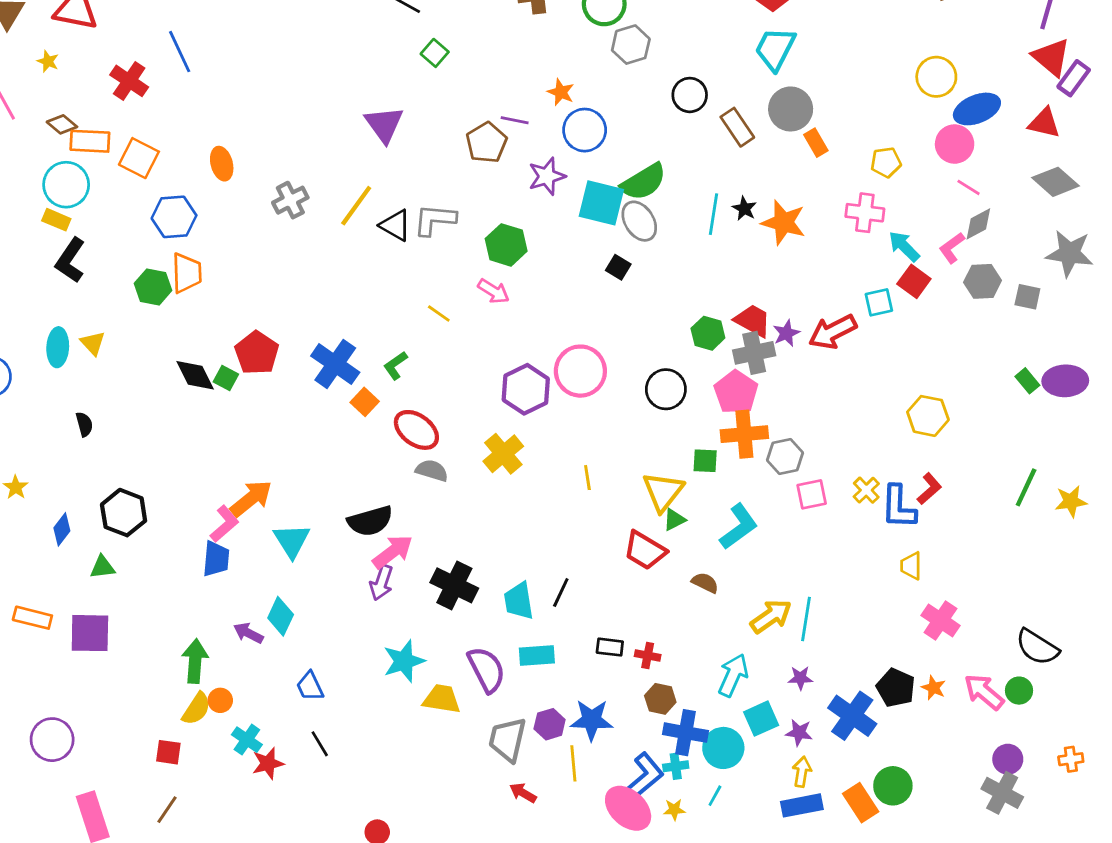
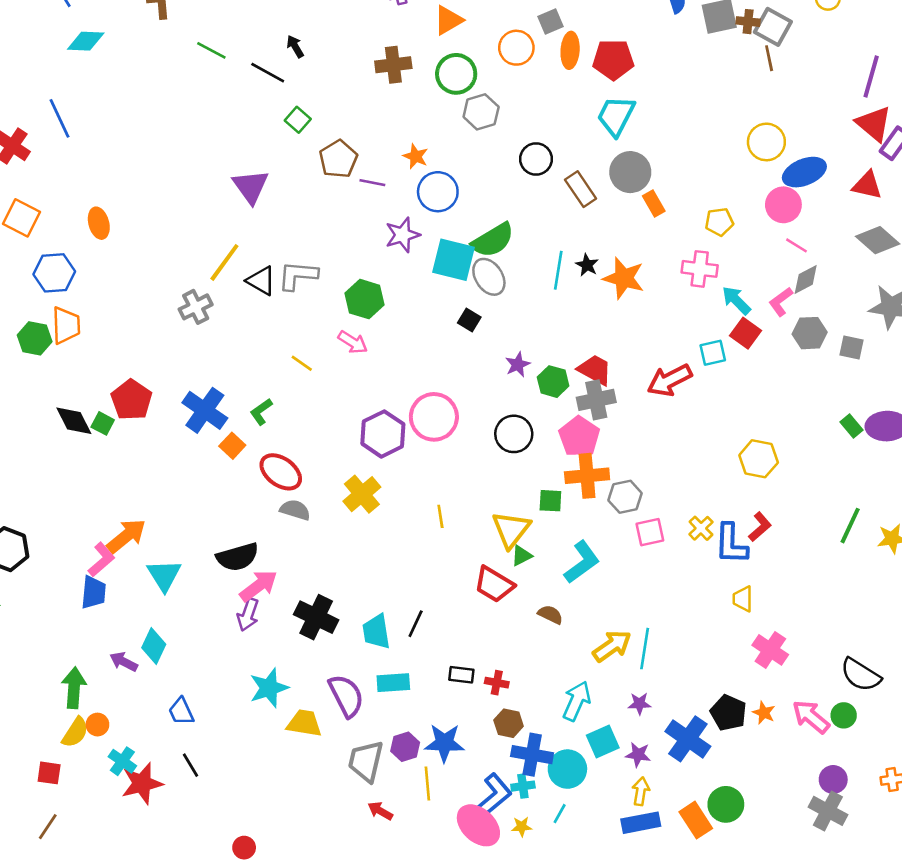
brown pentagon: (487, 143) -> (338, 159), moved
gray cross: (290, 200) -> (196, 307), moved
purple star: (786, 333) -> (518, 365), moved
red star: (268, 763) -> (142, 783), size x1.4

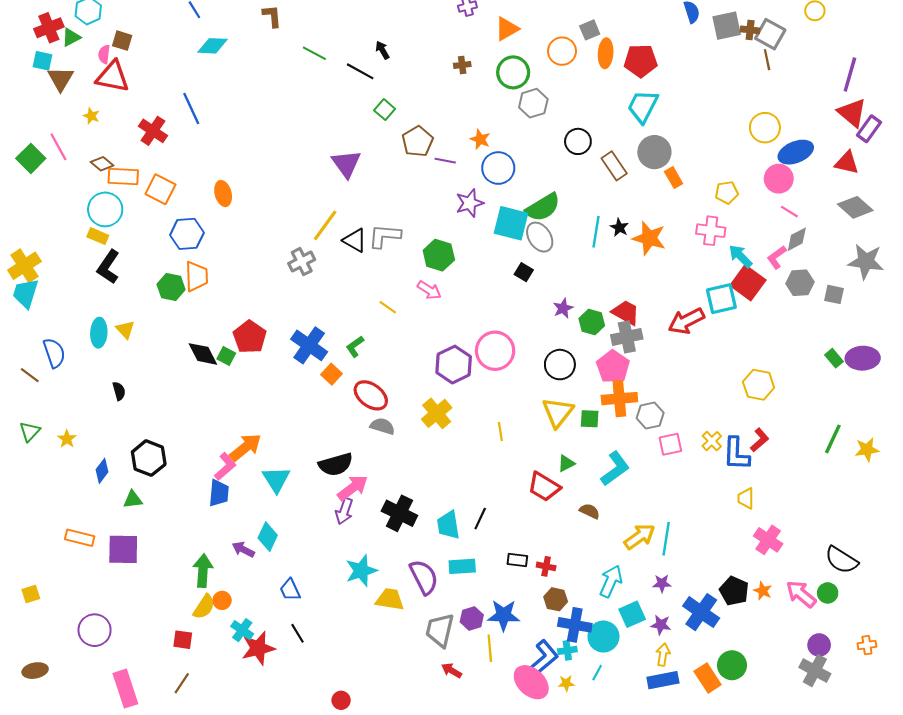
brown cross: (393, 65) -> (462, 65), size x0.6
red square: (745, 333) -> (748, 283), size x1.4
cyan square: (713, 353) -> (721, 299), size x1.4
yellow triangle: (511, 529) -> (558, 412), moved

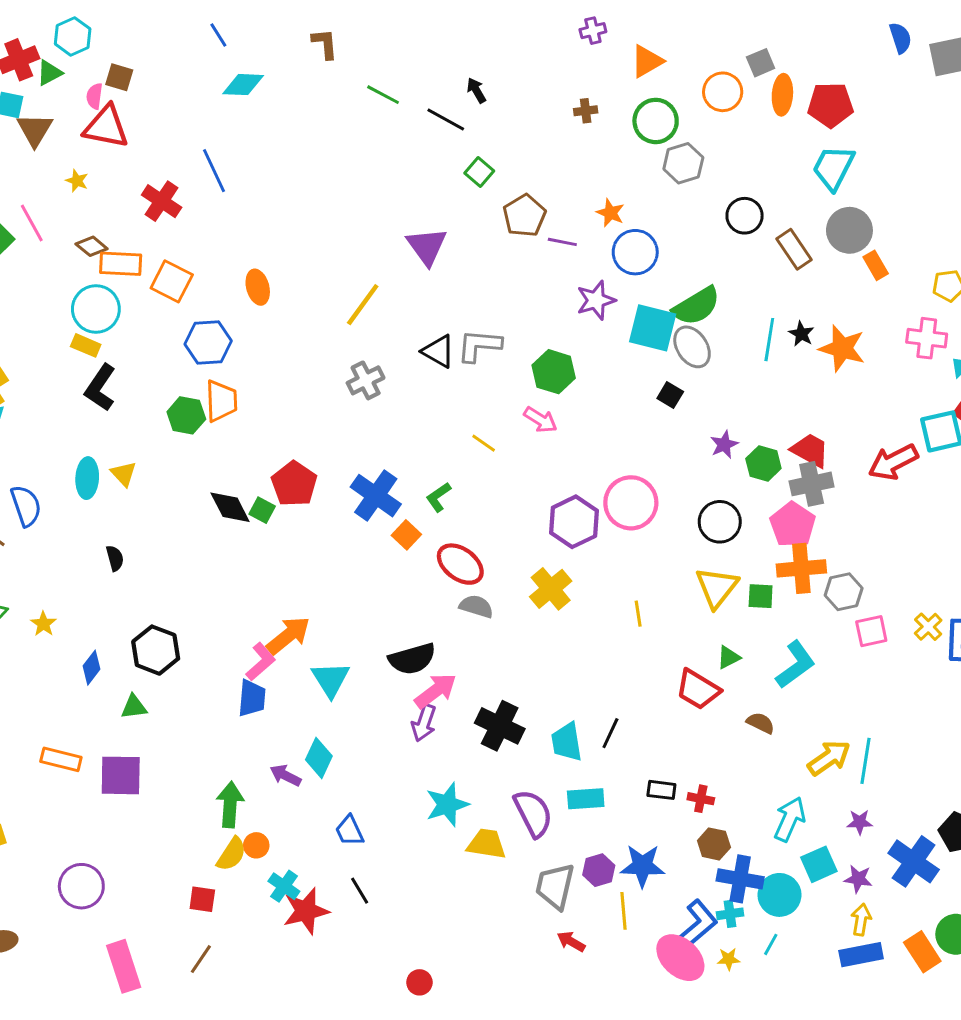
yellow line: (325, 225) -> (363, 305), moved

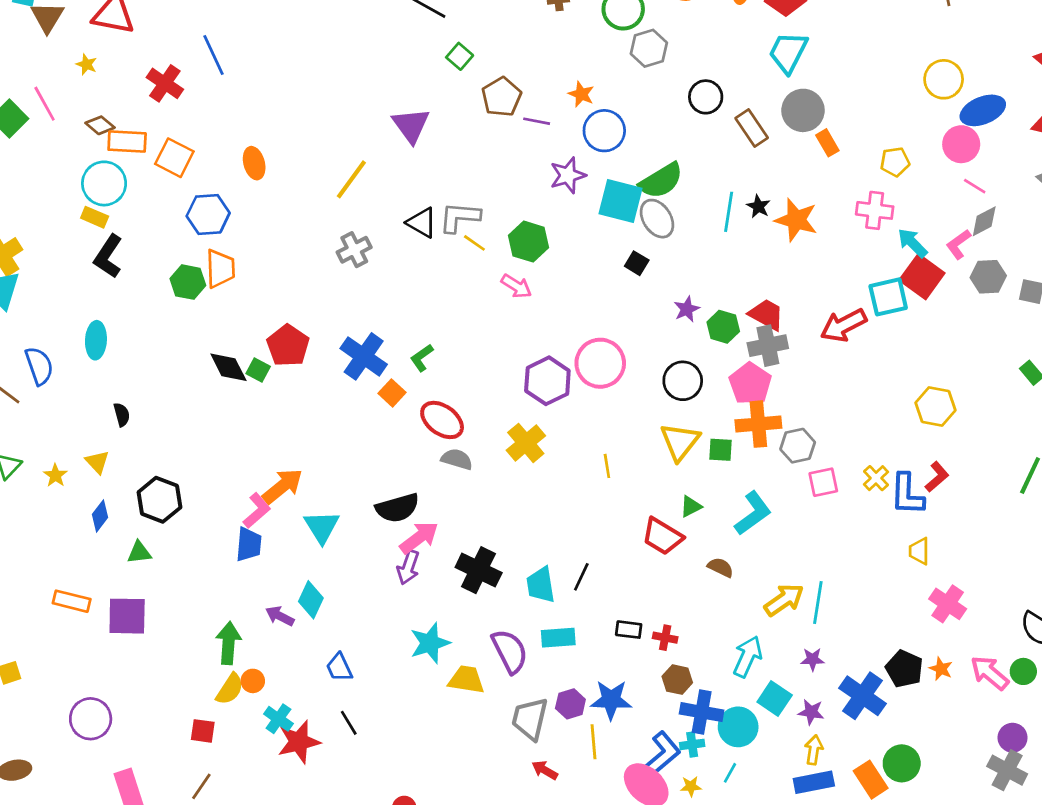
yellow line: (484, 443) -> (474, 243), moved
yellow triangle: (124, 474) -> (97, 462), moved
cyan square: (819, 864) -> (775, 698), turned -32

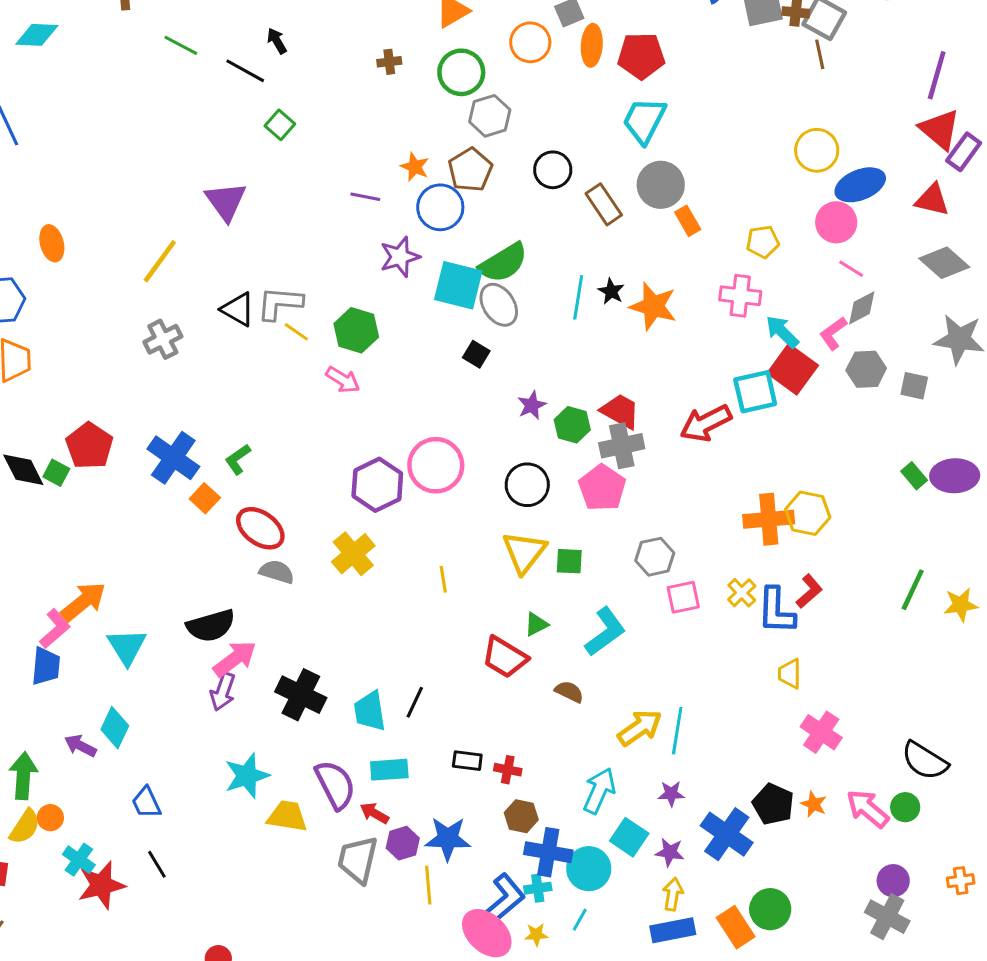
brown pentagon: (502, 97) -> (470, 170), moved
orange cross: (758, 424) -> (769, 519), moved
red arrow: (545, 770) -> (374, 813), moved

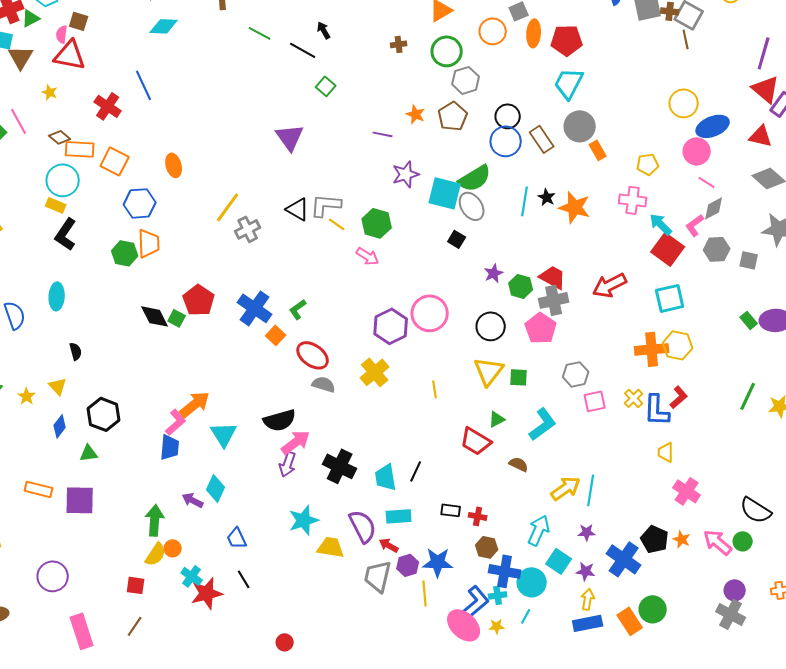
blue circle: (440, 207) -> (506, 141), moved
yellow line: (160, 261) -> (228, 207), moved
cyan square: (755, 392) -> (670, 298), moved

